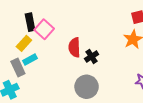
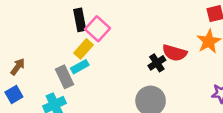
yellow rectangle: (24, 43) -> (84, 49), moved
red semicircle: (74, 47) -> (175, 53), moved, turned -72

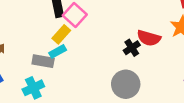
gray rectangle: (65, 77) -> (43, 61), turned -55

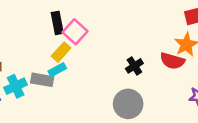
red semicircle: (149, 38) -> (172, 61), moved
cyan cross: (33, 88) -> (16, 86), moved

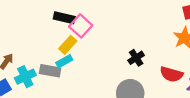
black rectangle: (57, 23) -> (64, 18), turned -66
red semicircle: (172, 61) -> (171, 74), moved

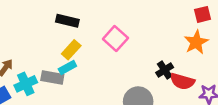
pink square: (81, 26) -> (115, 38), moved
black cross: (136, 58) -> (165, 70), moved

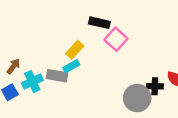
black rectangle: (67, 21) -> (99, 23), moved
black cross: (165, 70) -> (155, 86), moved, turned 35

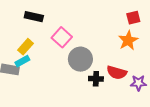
black rectangle: (99, 23) -> (34, 17), moved
gray circle: (137, 98) -> (80, 59), moved

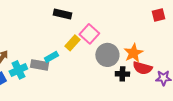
orange star: (128, 40) -> (133, 53), moved
yellow rectangle: (25, 47) -> (72, 43), moved

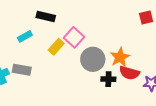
cyan rectangle: (51, 57) -> (25, 36), moved

